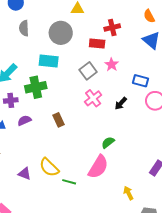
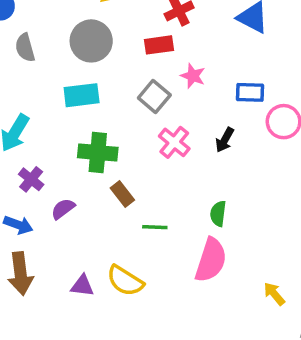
green cross: (36, 87) -> (98, 153), moved, turned 30
purple cross: (11, 100) -> (31, 179), turned -32
green semicircle: (108, 143) -> (218, 214), turned -32
purple triangle: (25, 174) -> (82, 286), moved
green line: (69, 182) -> (155, 227), moved

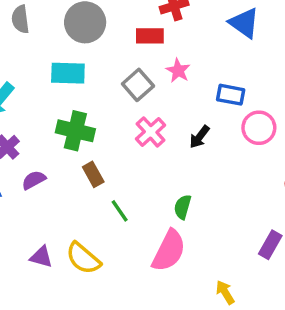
green line: (155, 227) -> (120, 211), turned 45

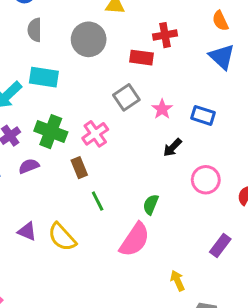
pink star: (178, 71) -> (162, 109), moved
cyan rectangle: (68, 73) -> (44, 77), moved
pink circle: (259, 128) -> (206, 180), moved
green cross: (75, 131) -> (51, 132), moved
pink cross: (151, 132) -> (95, 134), moved

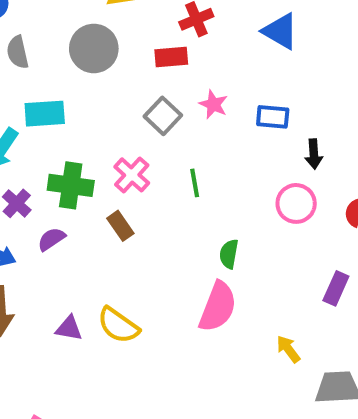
pink star: (162, 109) -> (213, 104), moved
black arrow: (172, 148) -> (314, 154), moved, turned -36
green line: (98, 201) -> (195, 183), moved, turned 30

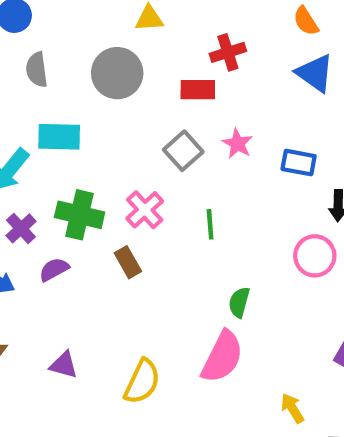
yellow semicircle: (118, 325) -> (142, 382), moved, turned -105

